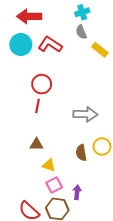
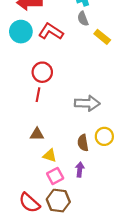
purple arrow: (77, 192) -> (80, 170), moved

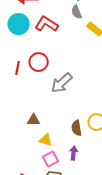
red line: (38, 95) -> (18, 68), moved
gray arrow: (87, 103) -> (62, 83), moved, turned 135

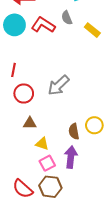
gray semicircle: (77, 12) -> (67, 18), moved
red circle: (39, 62) -> (24, 94), moved
purple arrow: (74, 153) -> (71, 157), size x1.5

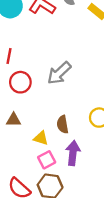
brown triangle: (30, 123) -> (14, 120), moved
brown semicircle: (74, 131) -> (63, 124), moved

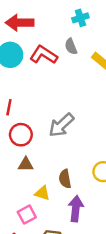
brown triangle: (14, 120) -> (26, 165), moved
pink square: (47, 160) -> (27, 215), moved

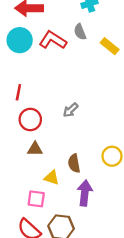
gray arrow: (61, 125) -> (71, 110), size x0.6
pink square: (27, 215) -> (36, 199), turned 36

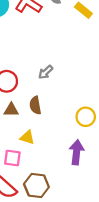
brown semicircle: (74, 163) -> (35, 105), moved
purple arrow: (85, 193) -> (77, 152), moved

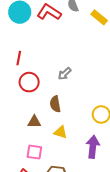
brown triangle: (11, 110) -> (34, 122), moved
yellow triangle: (27, 137) -> (60, 132), moved

